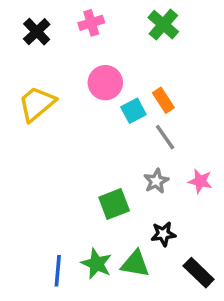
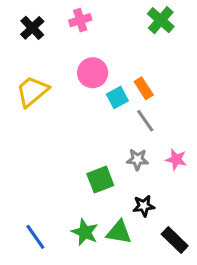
green cross: (163, 25) -> (161, 20), moved
gray star: (156, 181) -> (137, 159), turned 30
blue line: (58, 271) -> (35, 237), moved, turned -40

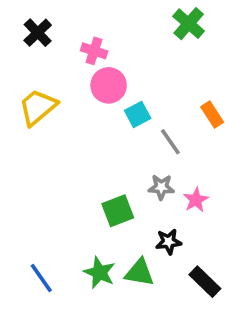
pink cross: (80, 20) -> (94, 51), moved, turned 35
orange rectangle: (144, 88) -> (212, 114), moved
pink star: (176, 159) -> (196, 200), moved, turned 30

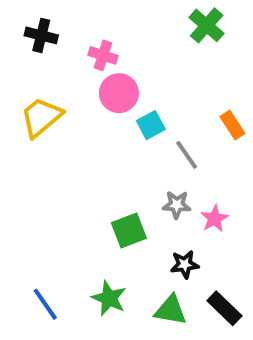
black cross: (38, 33) -> (41, 35), turned -32
green triangle: (139, 273) -> (171, 310), moved

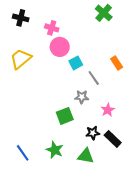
gray star: (177, 205) -> (82, 97), moved
black rectangle: (224, 308) -> (113, 139), moved

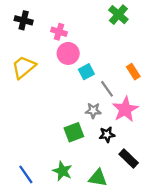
pink star: (108, 110) -> (125, 109), moved, size x1.6
black star: (93, 133) -> (107, 135), moved

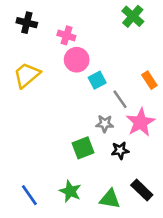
black rectangle: (129, 158) -> (142, 190), moved

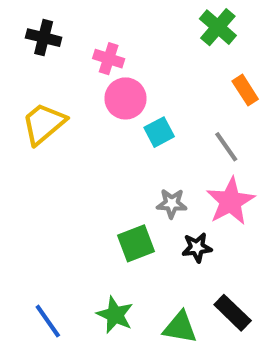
orange rectangle: (149, 80) -> (245, 90), moved
gray line: (120, 99) -> (226, 147), moved

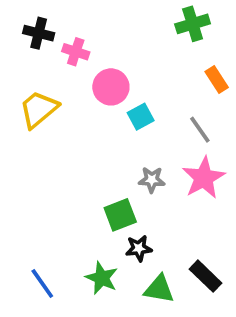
green cross: (218, 27) -> (193, 24), turned 32
pink cross: (109, 59) -> (76, 52), moved
black star: (197, 248) -> (139, 248), moved

